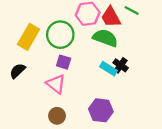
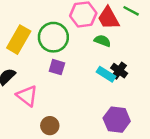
green semicircle: (105, 38) -> (102, 41), size x0.6
pink triangle: (56, 84) -> (27, 96), moved
purple hexagon: (101, 110) -> (117, 120), moved

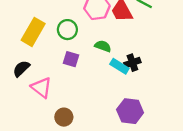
green circle: (53, 37) -> (67, 30), size x0.7
green semicircle: (102, 41) -> (103, 46), moved
black cross: (119, 71) -> (132, 63), turned 35

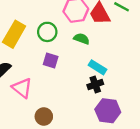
green semicircle: (103, 46) -> (82, 39), moved
black cross: (132, 63) -> (95, 84), moved

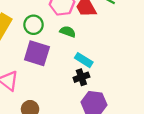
purple square: (51, 60) -> (37, 53), size x1.6

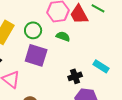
cyan rectangle: (84, 60) -> (101, 66), moved

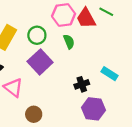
green semicircle: (63, 36) -> (69, 42), turned 48
purple square: (36, 55) -> (40, 62), turned 30

